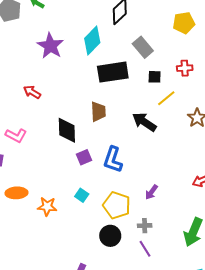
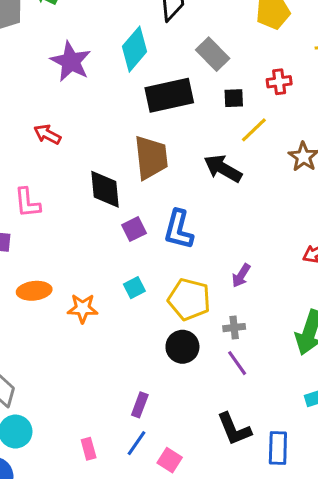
brown trapezoid: (98, 112) -> (151, 158), size x1.4
pink L-shape: (16, 135) -> (27, 203), turned 60
cyan square: (82, 195) -> (134, 288), turned 32

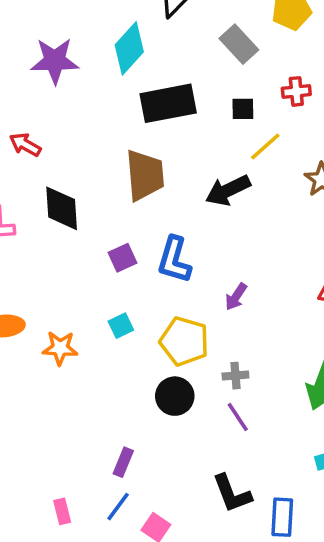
gray rectangle: (213, 54) -> (239, 44), moved
purple star: (71, 62) -> (55, 61), turned -30
black arrow: (223, 168) -> (228, 190), turned -57
black diamond: (105, 189) -> (62, 208), moved
purple arrow: (241, 276) -> (236, 297), moved

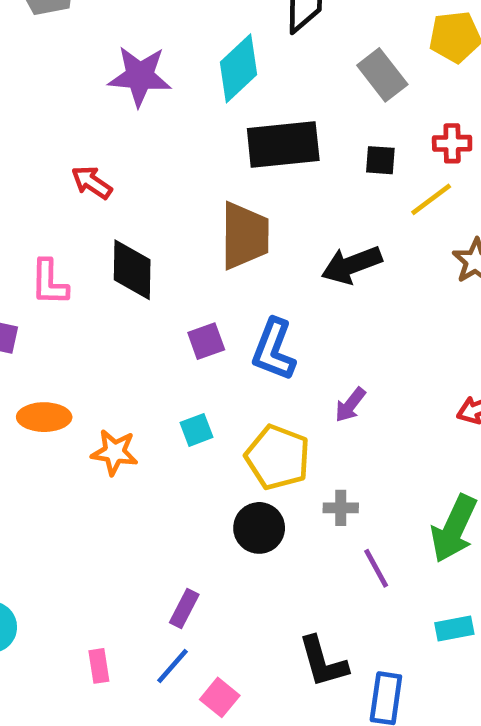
yellow line: (265, 147) -> (431, 199), moved
purple line: (238, 417) -> (376, 568), moved

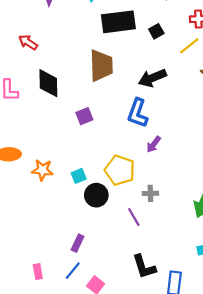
black square: (380, 160) -> (156, 31), moved, turned -32
blue L-shape: (274, 350) -> (138, 113), moved
cyan square: (197, 430) -> (79, 176), moved
black circle: (259, 528) -> (96, 195), moved
purple line: (376, 568) -> (134, 217), moved

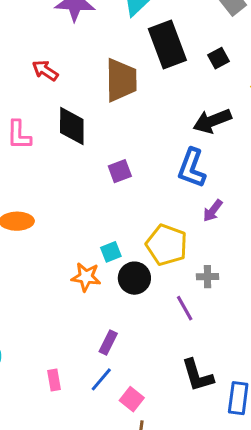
black rectangle: (118, 22) -> (167, 44), turned 76
brown trapezoid: (101, 66) -> (121, 80), moved
orange star: (42, 170) -> (86, 277), moved

